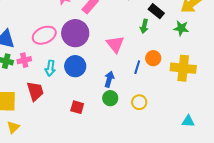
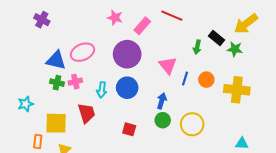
black rectangle: (156, 11) -> (217, 38), moved
pink ellipse: (44, 35) -> (82, 52), moved
blue line: (137, 67) -> (185, 79), moved
yellow circle: (139, 102) -> (192, 124), size x1.5

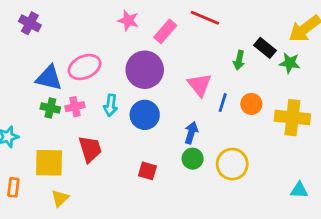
cyan arrow: (102, 90) -> (111, 105), moved
orange rectangle: (38, 142) -> (13, 187), moved

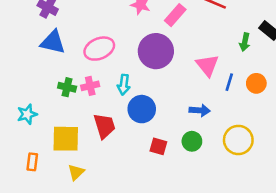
blue triangle: (49, 78) -> (53, 42), moved
blue circle: (145, 115) -> (142, 109), moved
blue arrow: (191, 133) -> (200, 110), turned 78
green circle: (193, 159) -> (192, 141), moved

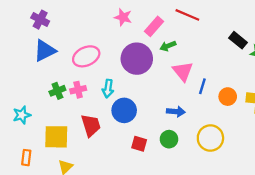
blue triangle: (53, 42) -> (45, 51), turned -40
green arrow: (245, 42) -> (168, 46), moved, turned 56
orange circle: (256, 83) -> (228, 97), moved
green cross: (67, 87) -> (57, 91), turned -35

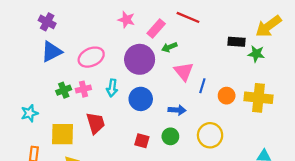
black rectangle: (238, 40) -> (236, 42), turned -35
blue circle: (124, 110) -> (141, 99), moved

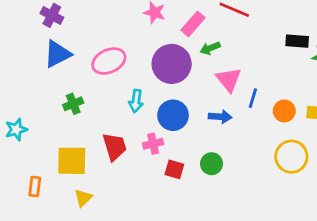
pink cross: (83, 89) -> (153, 144), moved
blue arrow: (177, 110) -> (220, 117), moved
cyan star: (30, 113) -> (16, 129), moved
yellow circle: (210, 135) -> (291, 157), moved

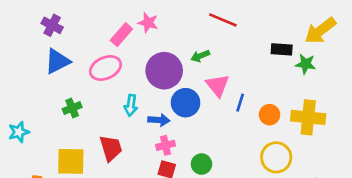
pink rectangle: (193, 24) -> (121, 35), moved
blue circle: (173, 115) -> (185, 103), moved
blue arrow: (220, 117) -> (159, 120), moved
pink cross: (153, 144) -> (165, 145), moved

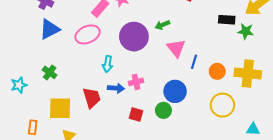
blue circle: (185, 103) -> (175, 91), moved
green cross: (72, 108) -> (50, 72), moved, turned -32
blue arrow: (159, 120) -> (116, 88), moved
pink cross: (165, 145) -> (136, 82), moved

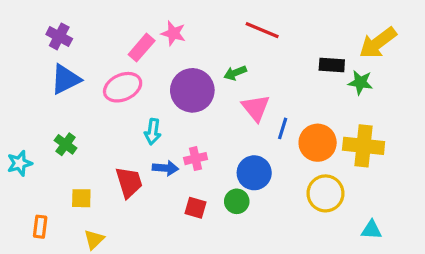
orange circle: (217, 71) -> (318, 143), size x1.5
yellow square: (60, 108) -> (81, 198), size x0.6

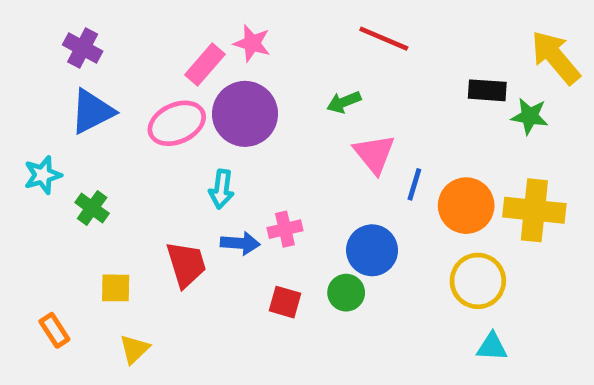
yellow arrow: (378, 43) -> (556, 57), turned 87
purple circle: (192, 90) -> (245, 114), moved
cyan star: (20, 163) -> (43, 175), moved
orange rectangle: (40, 227) -> (54, 330), turned -40
cyan triangle: (371, 230) -> (492, 347), moved

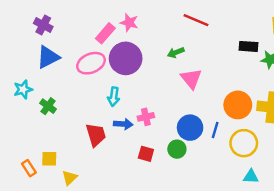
blue line: (414, 184) -> (215, 130), moved
yellow square: (116, 288) -> (49, 159), moved

